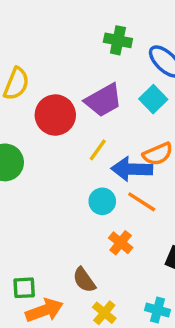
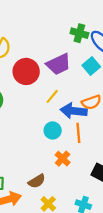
green cross: (118, 40) -> (79, 33), moved
orange line: (142, 202) -> (78, 133), turned 48
brown semicircle: (84, 280) -> (37, 181), turned -90

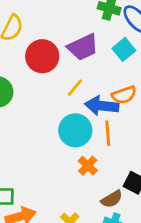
cyan circle: (53, 130) -> (75, 130), size x1.5
brown semicircle: (37, 181) -> (112, 199), moved

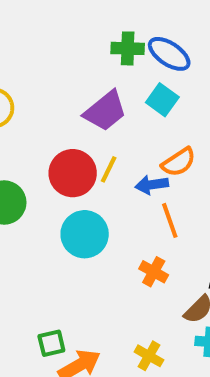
red circle: (42, 56) -> (73, 173), moved
blue arrow: (102, 106) -> (152, 185), size x0.7
cyan circle: (75, 130) -> (85, 234), moved

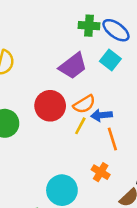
orange semicircle: (179, 162) -> (84, 104), moved
yellow line: (109, 169) -> (80, 126), moved
cyan circle: (85, 234) -> (62, 190), moved

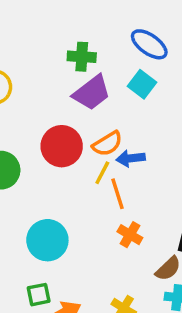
green cross: (89, 26) -> (82, 57), moved
orange line: (112, 139) -> (118, 194), moved
cyan circle: (62, 190) -> (47, 240), moved

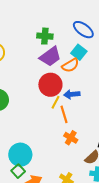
orange semicircle: (107, 144) -> (70, 65), moved
red circle: (62, 146) -> (50, 85), moved
cyan circle: (47, 240) -> (20, 155), moved
green square: (39, 295) -> (18, 171), turned -32

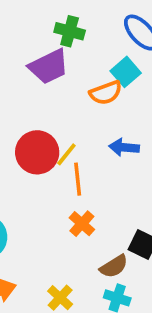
purple trapezoid: (50, 57) -> (49, 67), moved
red circle: (50, 85) -> (37, 152), moved
blue arrow: (72, 94) -> (124, 147), moved

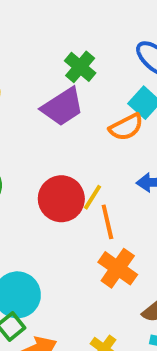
green cross: (70, 31) -> (80, 67), turned 32
orange cross: (82, 224) -> (118, 268), size x1.4

